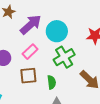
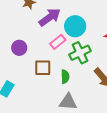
pink rectangle: (30, 52) -> (58, 42), moved

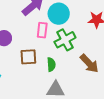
pink rectangle: (58, 42) -> (42, 30), turned -42

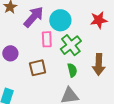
green semicircle: (51, 64) -> (72, 70), moved
brown arrow: (89, 64) -> (99, 64), turned 55

